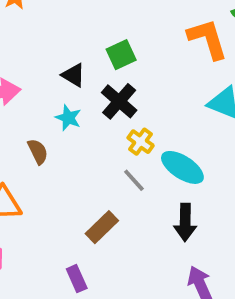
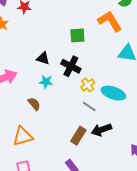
green square: (121, 55) -> (77, 35), moved, turned 35
yellow cross: (141, 142) -> (88, 85), turned 32
black arrow: (185, 222) -> (101, 130), moved, turned 84

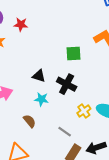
yellow cross: (88, 85) -> (84, 111), moved
gray line: (89, 106) -> (65, 132), moved

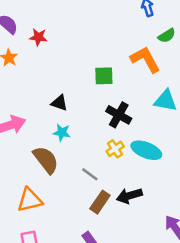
black cross: (67, 84) -> (119, 115), moved
brown semicircle: (30, 121) -> (46, 160), size x1.6

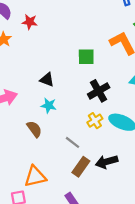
black cross: (119, 115) -> (99, 91), turned 30
brown semicircle: (46, 160) -> (34, 129), size x0.7
orange triangle: (30, 200) -> (35, 176), moved

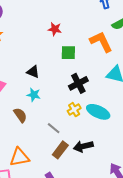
red star: (30, 22) -> (55, 29), moved

